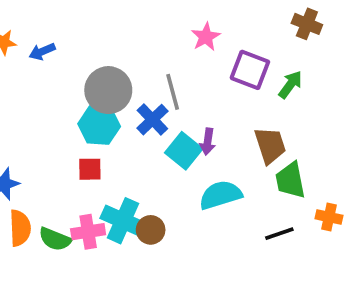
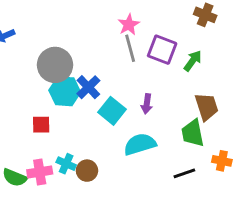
gray line: (173, 92) -> (130, 48), moved
cyan hexagon: (99, 125) -> (65, 91), moved
purple arrow: (208, 142) -> (147, 104), moved
brown trapezoid: (270, 145) -> (207, 107), moved
cyan cross: (123, 221) -> (66, 164), size x0.6

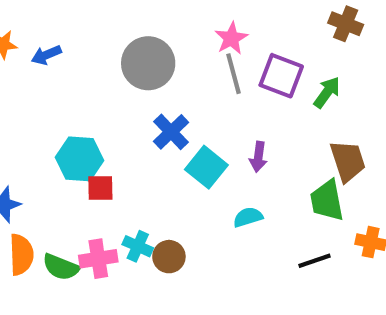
gray circle: (55, 65) -> (148, 63), moved
cyan hexagon: (65, 91) -> (80, 159), moved
cyan semicircle: (140, 144) -> (248, 217), size x0.6

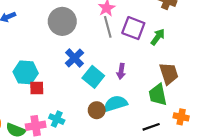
cyan semicircle: (248, 217) -> (116, 104), size x1.5
brown circle: (169, 257) -> (97, 110), moved

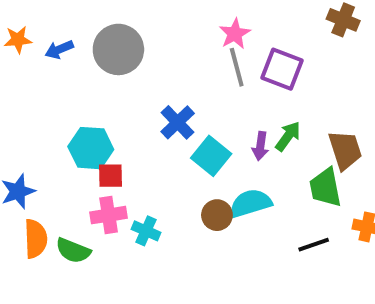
gray circle: (62, 21) -> (118, 49), moved
green arrow: (158, 37) -> (288, 136), moved
pink cross: (36, 126) -> (109, 215), moved

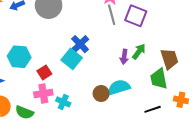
cyan hexagon: (91, 148) -> (19, 57), moved
cyan square: (211, 156) -> (72, 59), moved
red square: (111, 176) -> (44, 72), turned -32

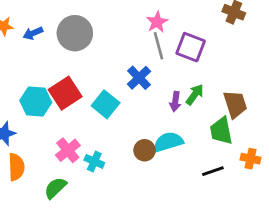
blue cross: (80, 44) -> (139, 78), moved
red square: (44, 72) -> (65, 93), moved, size x1.6
pink cross: (43, 93) -> (68, 150), turned -30
green semicircle: (24, 112) -> (55, 188), moved, turned 114

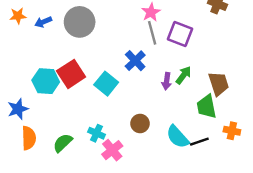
cyan semicircle: (168, 142) -> (178, 137), moved, turned -115
pink cross: (68, 150) -> (112, 150), moved
green semicircle: (55, 188) -> (63, 143), moved

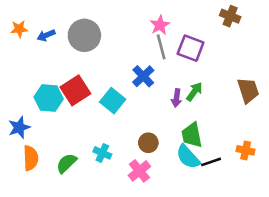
brown trapezoid: (219, 84) -> (248, 90), moved
green trapezoid: (207, 107) -> (192, 135), moved
pink cross: (112, 150) -> (139, 171), moved

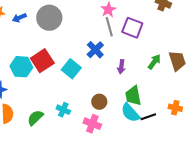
green arrow: (194, 92) -> (154, 62), moved
pink cross: (139, 171) -> (92, 124), turned -30

